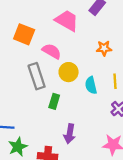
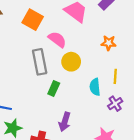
cyan semicircle: (91, 85) -> (95, 87), moved

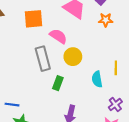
orange square: (33, 20) -> (34, 19), turned -30
orange star: (109, 43) -> (106, 20), moved
purple cross: (115, 104) -> (115, 105), moved

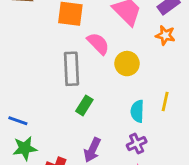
yellow circle: (73, 57) -> (127, 64), moved
purple cross: (115, 105) -> (137, 144), moved

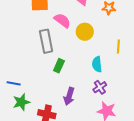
yellow line: (165, 102) -> (118, 47), moved

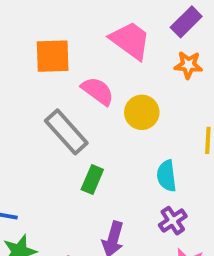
gray rectangle: (46, 41) -> (66, 132), turned -30

